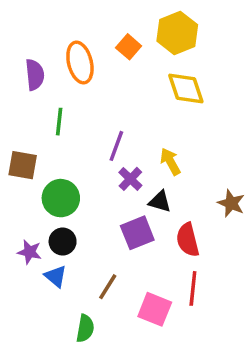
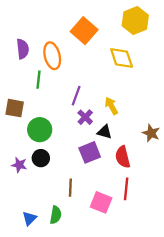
yellow hexagon: (177, 33) -> (135, 20), moved
orange square: (129, 47) -> (84, 31), size x1.6
orange ellipse: (80, 63) -> (52, 56), moved
blue triangle: (56, 276) -> (29, 218), moved, turned 35
brown line: (108, 287) -> (70, 188), turned -30

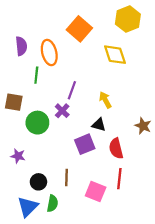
purple cross: (85, 117) -> (62, 111), moved
black circle: (41, 158) -> (38, 182), moved
blue triangle: (29, 218) -> (28, 207), size x1.5

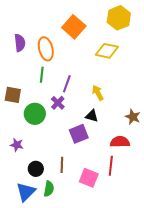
yellow diamond: (115, 55) -> (107, 51), turned -60
green line: (36, 75) -> (42, 75), moved
red semicircle: (116, 148) -> (120, 142), moved, turned 102

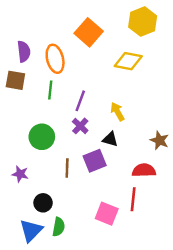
brown square: (13, 95) -> (15, 80), moved
purple cross: (58, 103) -> (80, 126), moved
brown line: (62, 165) -> (67, 168), moved

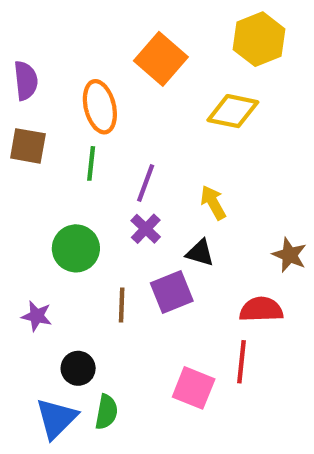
purple semicircle: (24, 52) -> (26, 81), moved

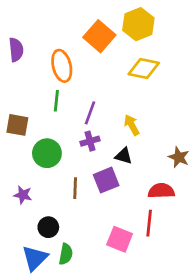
yellow hexagon: (259, 39) -> (138, 24), moved
brown square: (28, 146) -> (17, 125), moved
purple cross: (146, 229) -> (90, 141), turned 30

